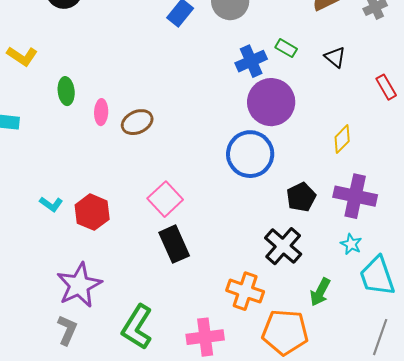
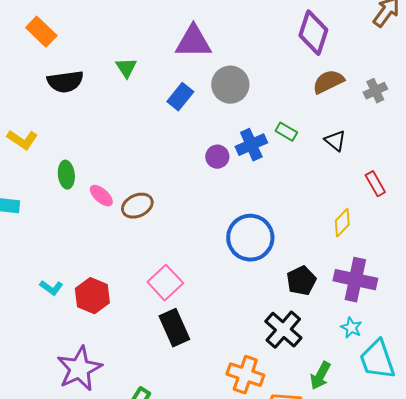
red rectangle: (386, 87) -> (375, 184), moved
purple circle: (271, 102) -> (217, 157), moved, size x0.5
pink ellipse: (101, 112) -> (101, 196), turned -50

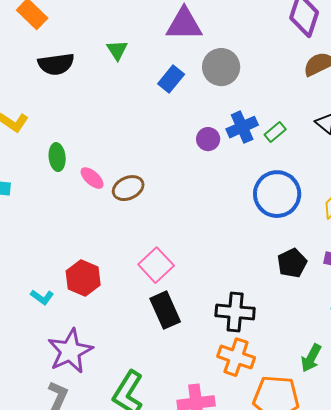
green rectangle: (286, 132) -> (275, 132), moved, turned -70
blue circle: (250, 238) -> (277, 194), moved
cyan L-shape: (51, 288) -> (42, 297), moved
black cross: (283, 330) -> (235, 312), moved, turned -36

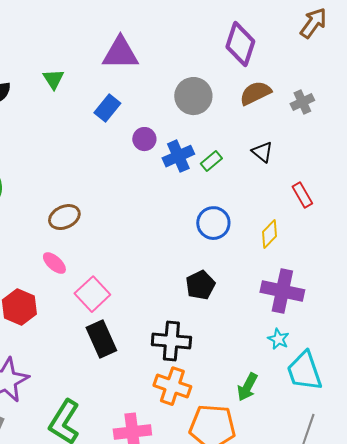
gray circle: (221, 67) -> (193, 96), moved
purple circle: (208, 139) -> (144, 139), moved
pink ellipse: (92, 178) -> (54, 263), moved
blue circle: (277, 194) -> (213, 223), size x0.7
black pentagon: (292, 263) -> (200, 285), moved

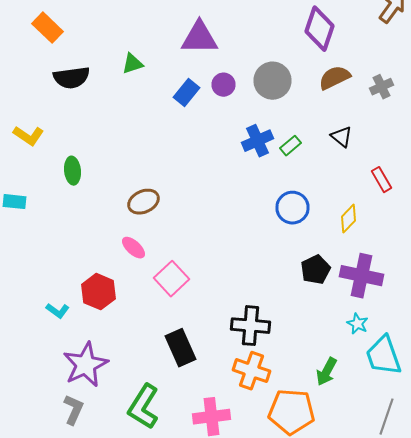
green triangle: (53, 79) -> (132, 64), turned 45
purple circle: (144, 139) -> (224, 85), moved
black pentagon: (200, 285) -> (316, 270), moved
black rectangle: (101, 339) -> (180, 348), moved

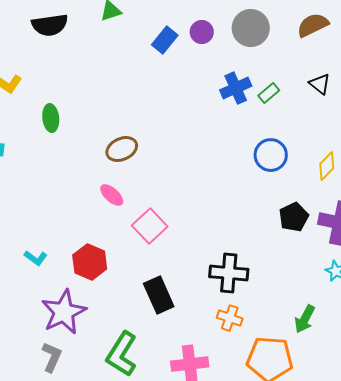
red hexagon: (98, 292) -> (90, 262), moved
orange cross: (252, 371) -> (230, 318), size x0.7

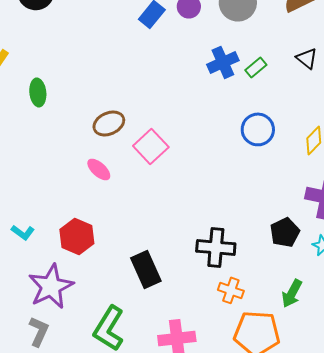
black pentagon: (294, 217) -> (285, 232), moved
pink square: (150, 226) -> (151, 146), moved
orange cross: (230, 318) -> (231, 290), moved

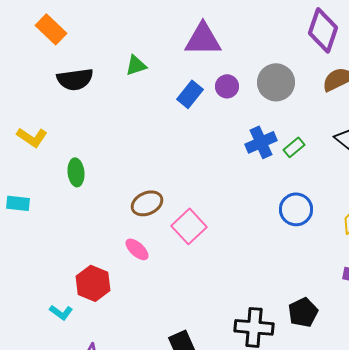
black pentagon: (285, 232) -> (303, 312), moved
red hexagon: (77, 236) -> (93, 283), moved

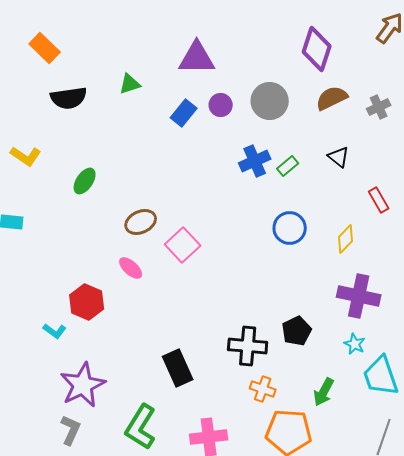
green ellipse: (76, 172) -> (85, 181), moved, turned 40

